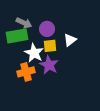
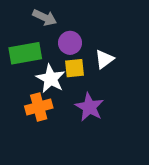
gray arrow: (24, 23) -> (45, 17), moved
purple star: (49, 65) -> (89, 107), moved

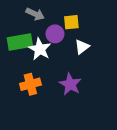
yellow square: (74, 68) -> (71, 22), moved
white star: (51, 79) -> (40, 49), moved

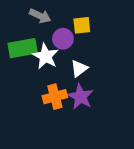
white triangle: (82, 47) -> (79, 68), moved
orange cross: (30, 84) -> (55, 97), moved

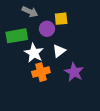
white star: (45, 56) -> (34, 53), moved
purple star: (80, 97) -> (74, 72), moved

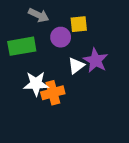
white star: (34, 53) -> (36, 84), moved, turned -30
purple star: (74, 72) -> (96, 60), moved

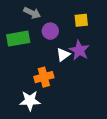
yellow square: (79, 24) -> (81, 20), moved
white star: (36, 84) -> (30, 101), moved

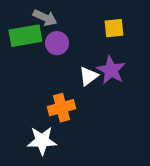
purple circle: (50, 31) -> (57, 43), moved
green rectangle: (18, 39) -> (25, 36), moved

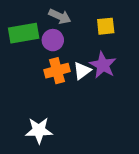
gray arrow: (45, 18) -> (60, 16), moved
orange cross: (61, 108) -> (57, 71), moved

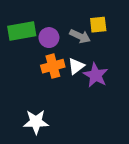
gray arrow: (60, 16) -> (80, 36), moved
purple star: (103, 65) -> (96, 75), moved

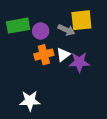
yellow square: (98, 25) -> (81, 20), size x1.5
purple star: (96, 75) -> (79, 62), turned -30

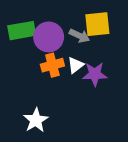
purple circle: (41, 31) -> (49, 37), size x1.5
white star: (30, 101) -> (36, 120), turned -30

